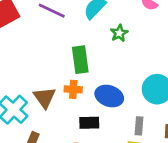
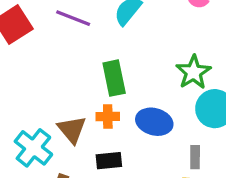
green star: (119, 33) -> (193, 72), moved, size x1.5
black rectangle: (89, 123) -> (109, 161), moved

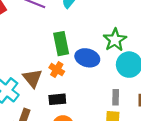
orange cross: (108, 117) -> (57, 70), turned 32
blue ellipse: (154, 122) -> (87, 58), moved

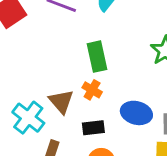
blue ellipse: (87, 58) -> (136, 113), moved

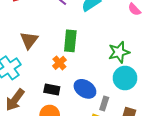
brown triangle: (61, 101) -> (29, 40), moved

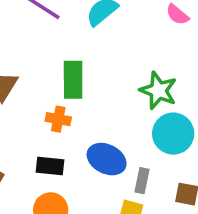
green star: (119, 52) -> (158, 90), turned -30
orange cross: (59, 63) -> (58, 119), turned -32

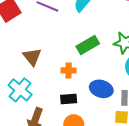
green rectangle: (73, 80) -> (88, 45), moved, turned 70

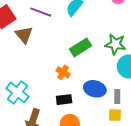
brown triangle: (32, 57) -> (24, 35), moved
orange cross: (69, 70) -> (63, 72), turned 32

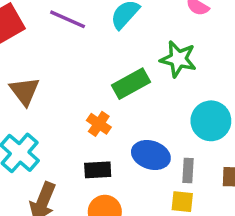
brown triangle: (24, 35) -> (24, 91), moved
green star: (115, 44) -> (178, 59), moved

